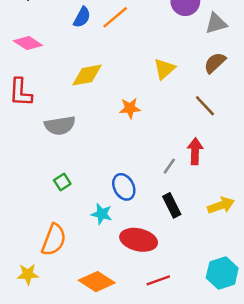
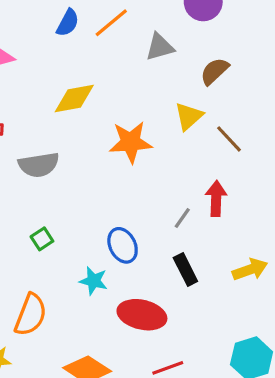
gray triangle: (216, 23) -> (160, 47), moved
brown semicircle: (215, 63) -> (214, 71), moved
yellow triangle: (164, 69) -> (189, 116), moved
orange star: (130, 108) -> (131, 142), size x1.5

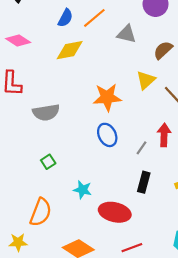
gray triangle: (160, 47) -> (127, 34), turned 30
yellow diamond: (74, 99) -> (70, 50), moved
blue ellipse: (123, 245) -> (107, 135), moved
black rectangle: (185, 270) -> (144, 182), turned 42

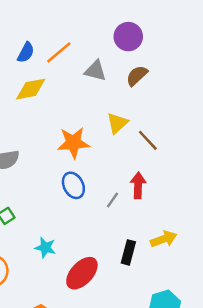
brown semicircle: (163, 50) -> (137, 76), moved
black rectangle: (144, 182) -> (128, 252), moved
red ellipse: (115, 212) -> (82, 273), turned -60

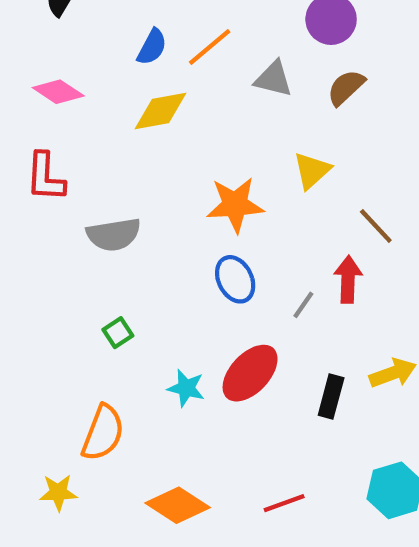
brown line: (148, 140) -> (376, 226), moved
red ellipse: (82, 273) -> (250, 373), moved

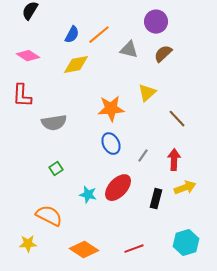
red arrow: (348, 279) -> (174, 160), moved
orange semicircle: (103, 433) -> (49, 216), turned -84

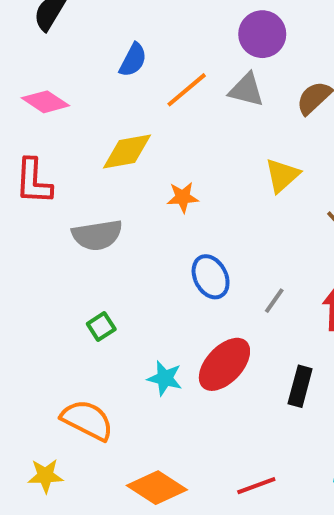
purple circle: (156, 22) -> (262, 34), moved
orange line: (99, 35) -> (187, 90), moved
yellow diamond: (76, 65) -> (127, 152), moved
orange star: (111, 109) -> (183, 197), moved, size x0.6

